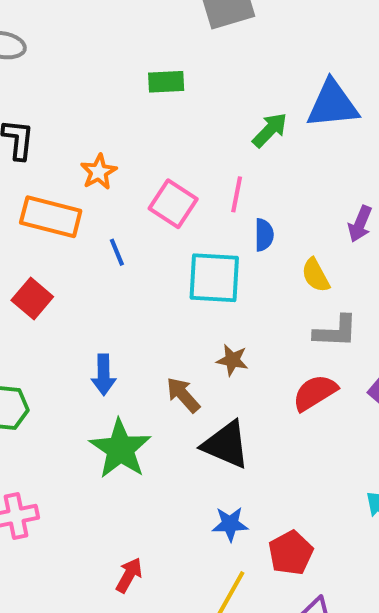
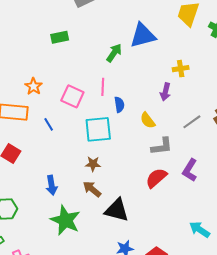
brown star: (232, 360) -> (93, 164), moved

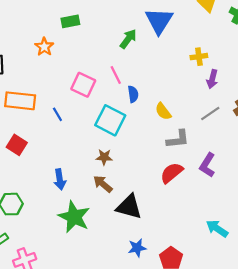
blue triangle: (143, 35) -> (159, 21), turned -44
orange star: (34, 86) -> (44, 47), moved
pink line: (103, 87) -> (116, 75), turned -30
purple arrow: (165, 92) -> (212, 79), moved
cyan square: (98, 129) -> (110, 120), turned 32

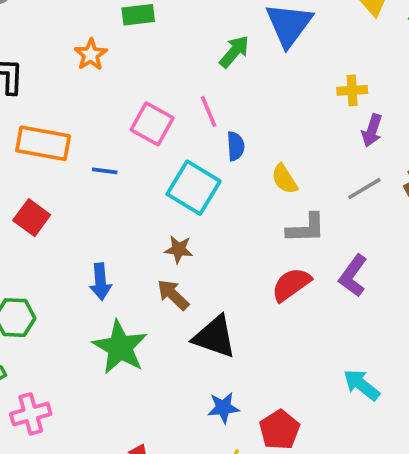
blue line: (57, 114) -> (105, 171), turned -56

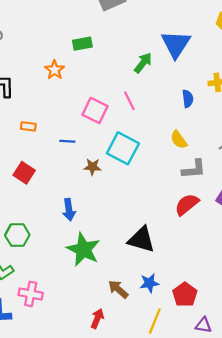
orange rectangle: (43, 143) -> (28, 126), size x0.5
blue semicircle: (236, 146) -> (188, 99), moved
brown star: (179, 249) -> (92, 167), moved
brown arrow: (173, 295) -> (118, 289), moved
pink cross: (31, 414) -> (31, 294), turned 30

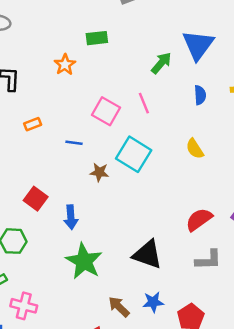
blue semicircle: (188, 99) -> (200, 95), moved
orange rectangle: (28, 126) -> (33, 124), turned -32
gray L-shape: (194, 169) -> (208, 260), moved
red square: (24, 173) -> (36, 199), moved

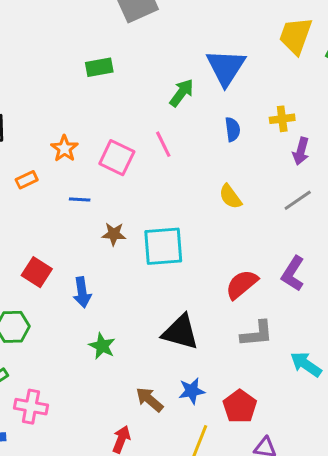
orange star: (65, 65) -> (64, 149), moved
cyan square: (134, 154) -> (163, 246), moved, turned -32
green star: (84, 261) -> (102, 346), size x0.6

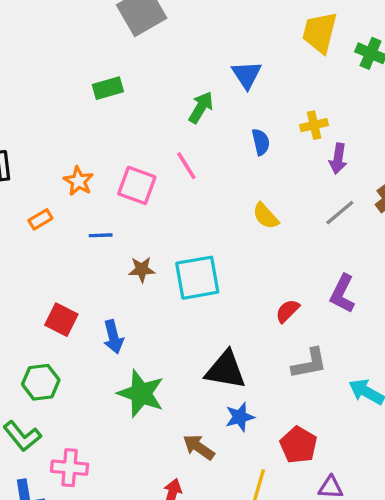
blue triangle: (226, 67) -> (247, 75), size x0.7
red semicircle: (242, 284) -> (287, 311), size x0.7
green star: (102, 346) -> (141, 394), size x1.6
blue star: (192, 391) -> (240, 417), moved

